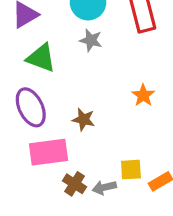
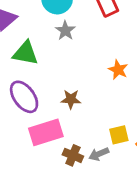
gray star: (91, 40) -> (65, 31), turned 30

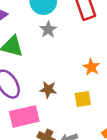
yellow square: (119, 135) -> (83, 99), moved

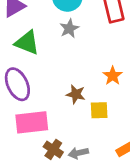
brown star: (48, 89) -> (76, 94), moved

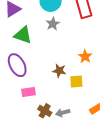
pink rectangle: (32, 122) -> (28, 92), size x0.6

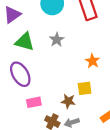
gray star: (53, 24) -> (57, 40), moved
brown star: (59, 71) -> (68, 101), moved

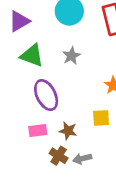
purple ellipse: (20, 74) -> (46, 95), moved
brown star: (68, 101) -> (68, 131), moved

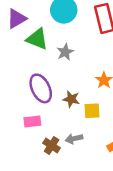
green triangle: (32, 55) -> (37, 39), moved
brown star: (68, 131) -> (71, 99), moved
gray arrow: (82, 159) -> (74, 139), moved

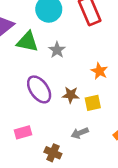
pink rectangle: (32, 122) -> (23, 132), moved
brown cross: (52, 145) -> (53, 153), moved

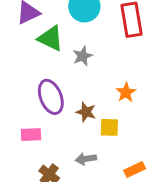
pink rectangle: (23, 132) -> (31, 135), moved

